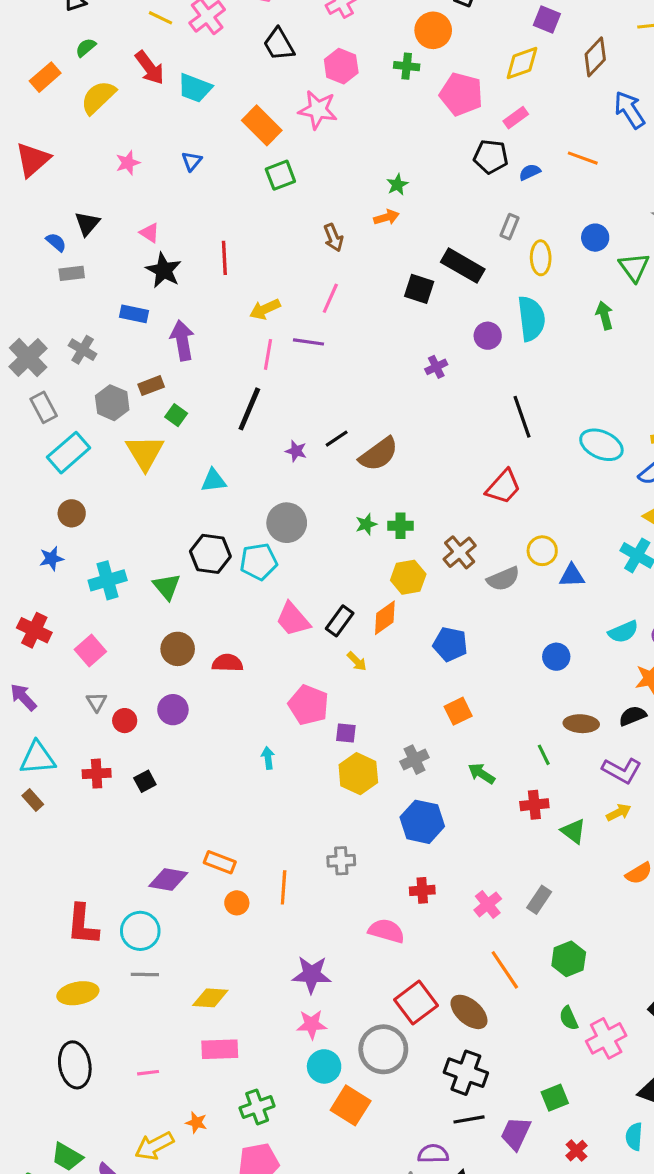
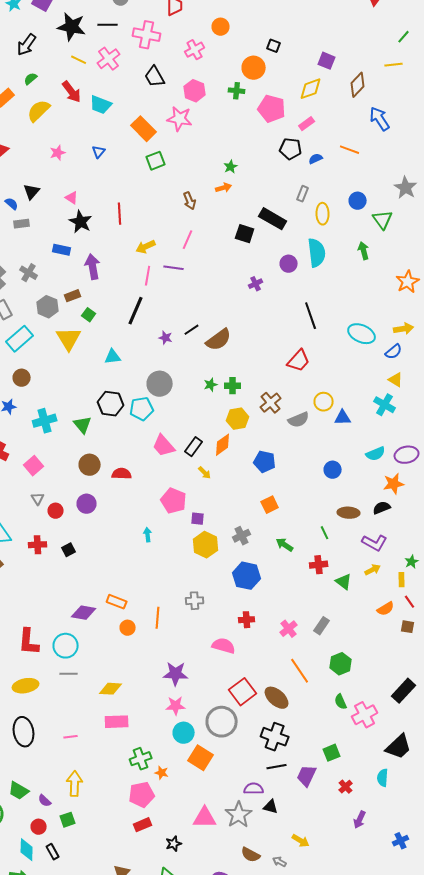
orange star: (196, 1123) -> (162, 773), moved
yellow arrow: (154, 1146) -> (75, 784), turned 120

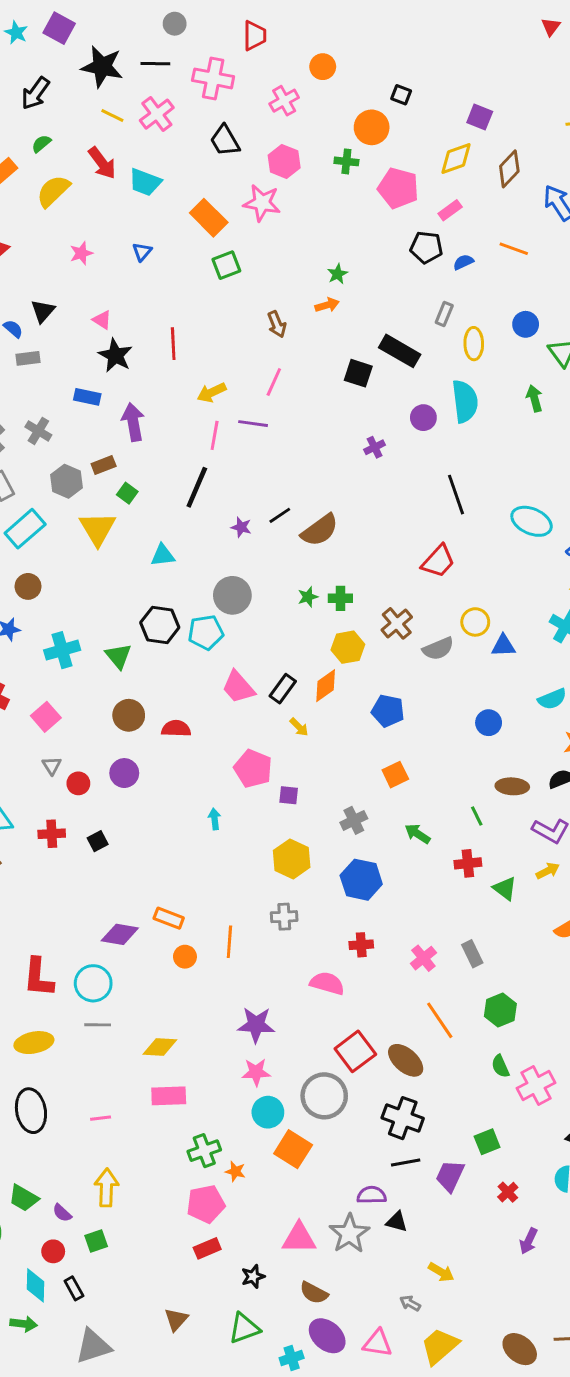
brown diamond: (358, 85) -> (509, 169), moved
yellow hexagon: (206, 545) -> (292, 859), moved
gray rectangle: (322, 626) -> (472, 954), turned -60
brown semicircle: (251, 855) -> (314, 1293), moved

